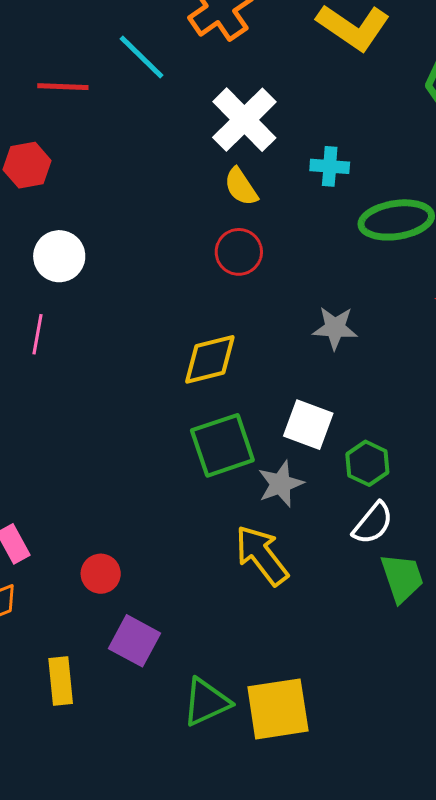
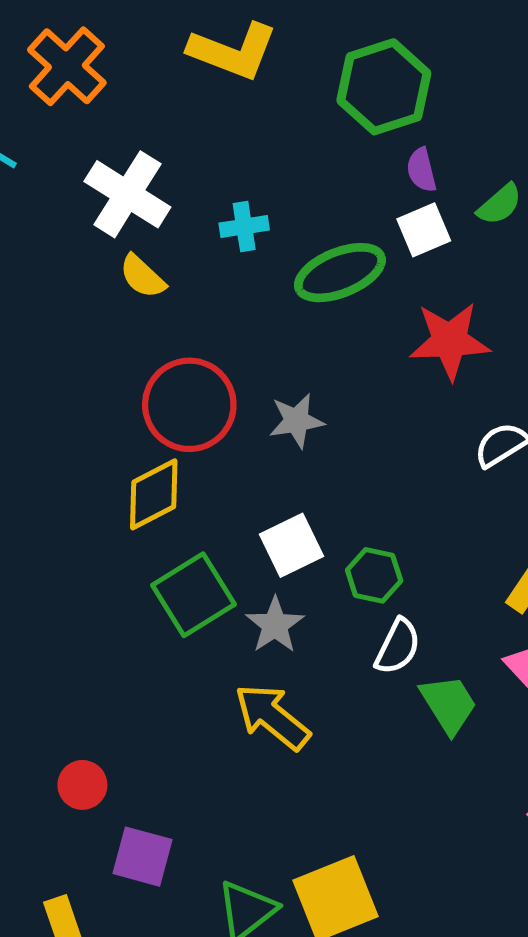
red circle: (239, 252) -> (189, 405), moved, size x1.6
white square: (308, 425) -> (292, 545), turned -33

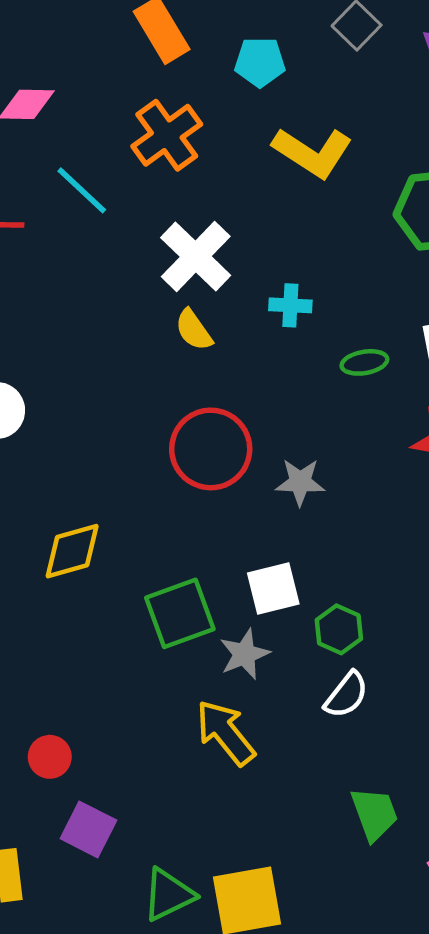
green ellipse: (340, 273) -> (364, 362), size x0.6
yellow diamond: (154, 494) -> (72, 551), moved
green trapezoid: (449, 704) -> (374, 814), moved

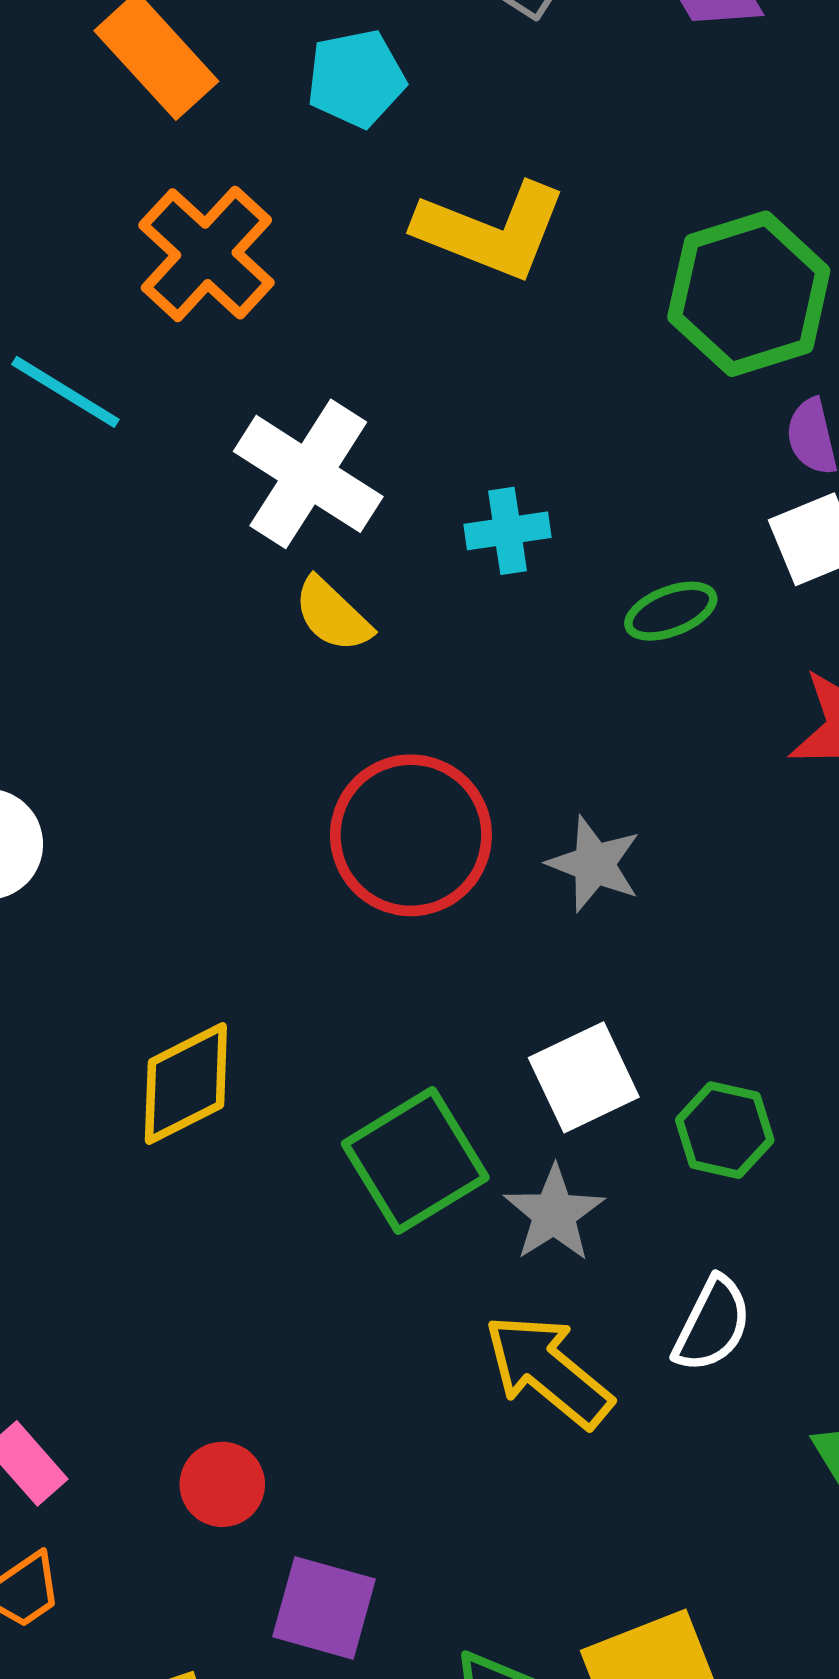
gray star: (300, 482) -> (594, 864), turned 30
white semicircle: (346, 695) -> (712, 1324), moved

